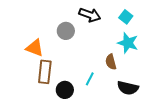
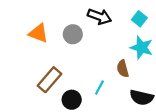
orange triangle: (35, 48) -> (38, 33), moved
brown rectangle: (45, 72) -> (49, 80), turned 35

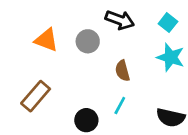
brown semicircle: (123, 69) -> (122, 71), moved
brown rectangle: (49, 80) -> (36, 96), moved

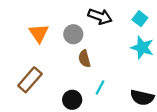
orange triangle: (46, 40) -> (39, 33), turned 35
brown semicircle: (122, 71) -> (84, 59), moved

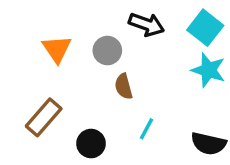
cyan square: (140, 19) -> (205, 28), size x1.5
black circle: (72, 100) -> (91, 144), moved

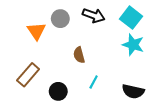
gray circle: (107, 51) -> (60, 19), moved

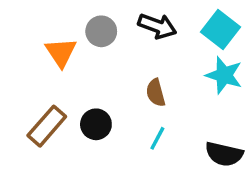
brown semicircle: (79, 55) -> (156, 93), moved
black circle: (58, 91) -> (96, 124), moved

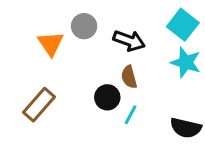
black arrow: (157, 26) -> (129, 41), moved
black circle: (96, 124) -> (107, 97), moved

